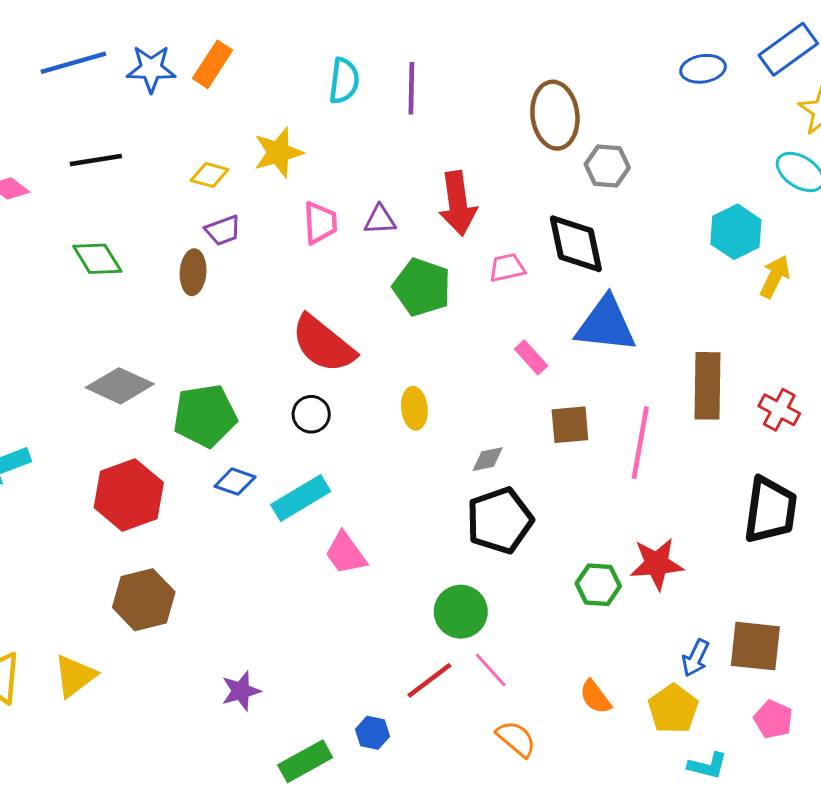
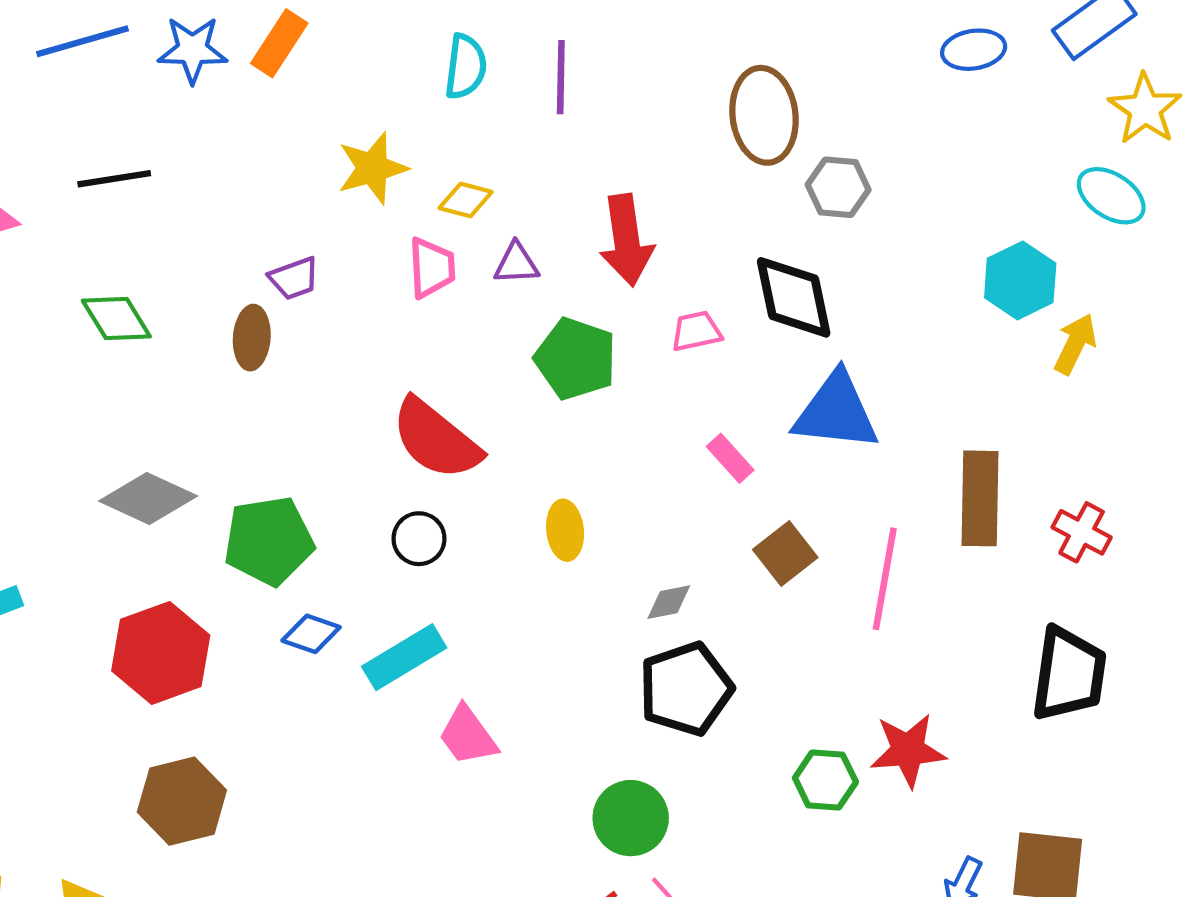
yellow diamond: (209, 175) -> (466, 200), moved
brown square: (570, 425) -> (785, 553), turned -33

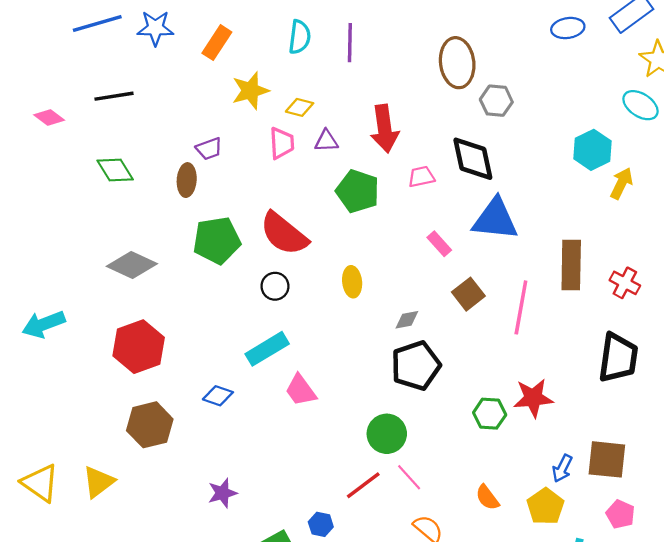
orange rectangle: (279, 43) -> (217, 43), moved
green pentagon: (269, 541) -> (217, 240), moved
blue diamond: (311, 634) -> (218, 396), moved

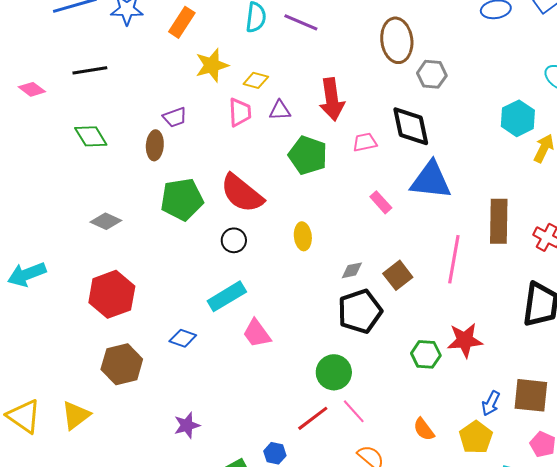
purple line: (350, 43) -> (301, 22), turned -68
gray diamond: (132, 265) -> (106, 221), size x0.7
brown square: (468, 294) -> (398, 275), moved

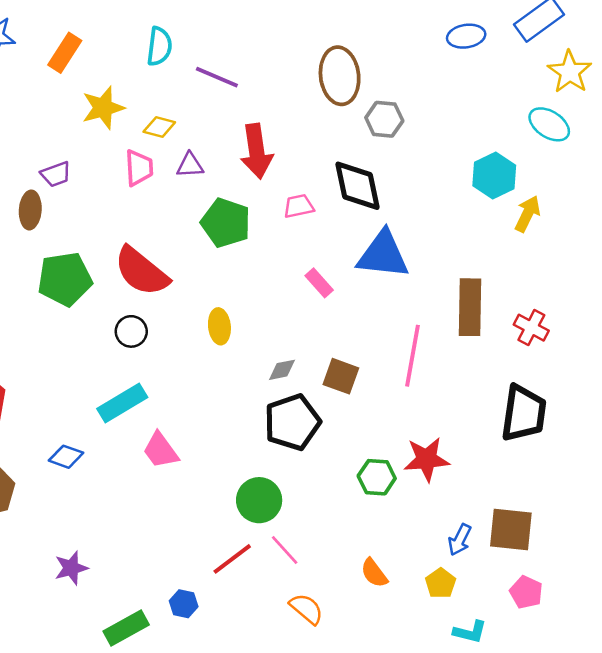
purple line: (301, 22) -> (217, 77), moved
brown square: (398, 275) -> (341, 376), turned -32
yellow pentagon: (476, 437) -> (441, 583), size x0.7

